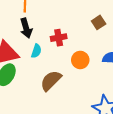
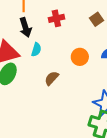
red cross: (59, 38) -> (56, 18), moved
brown semicircle: (51, 81) -> (52, 78), size x0.7

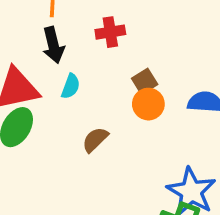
brown square: (97, 19) -> (145, 81), moved

